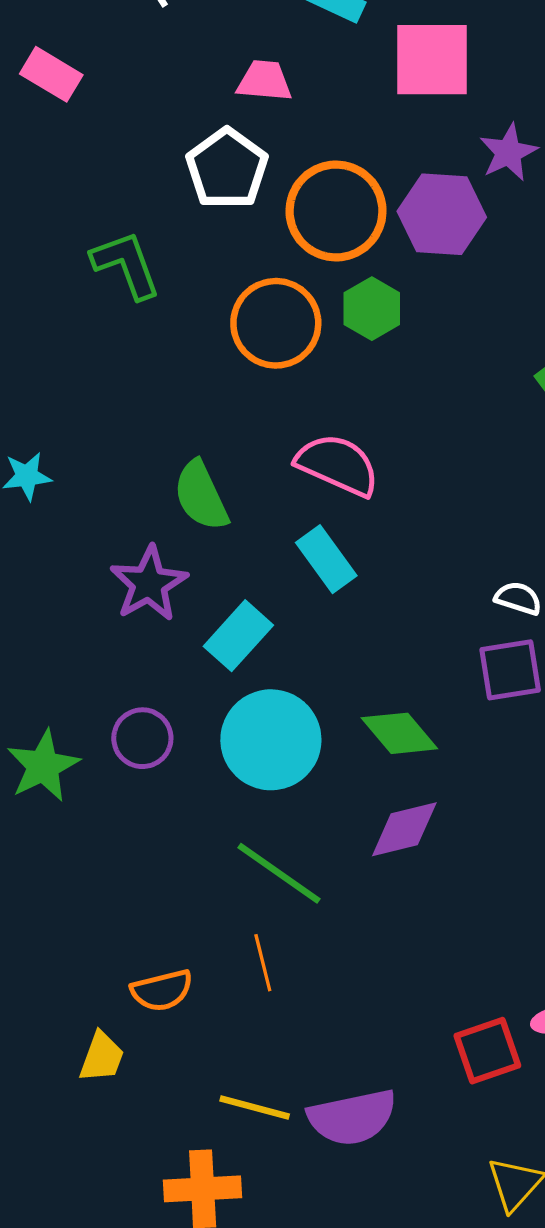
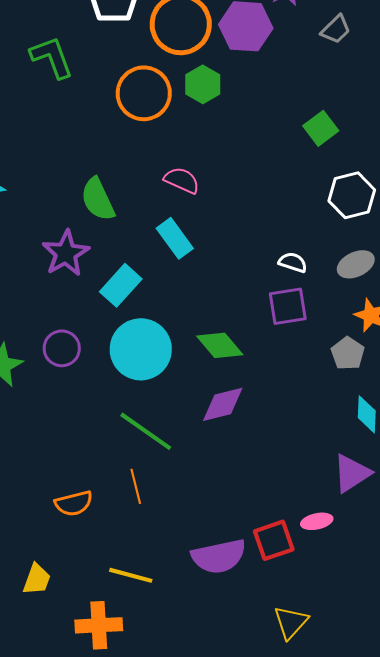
pink semicircle: (338, 465) -> (182, 180), size x0.7
yellow trapezoid: (102, 1057) -> (37, 579), moved
purple semicircle: (352, 1117) -> (219, 556), moved

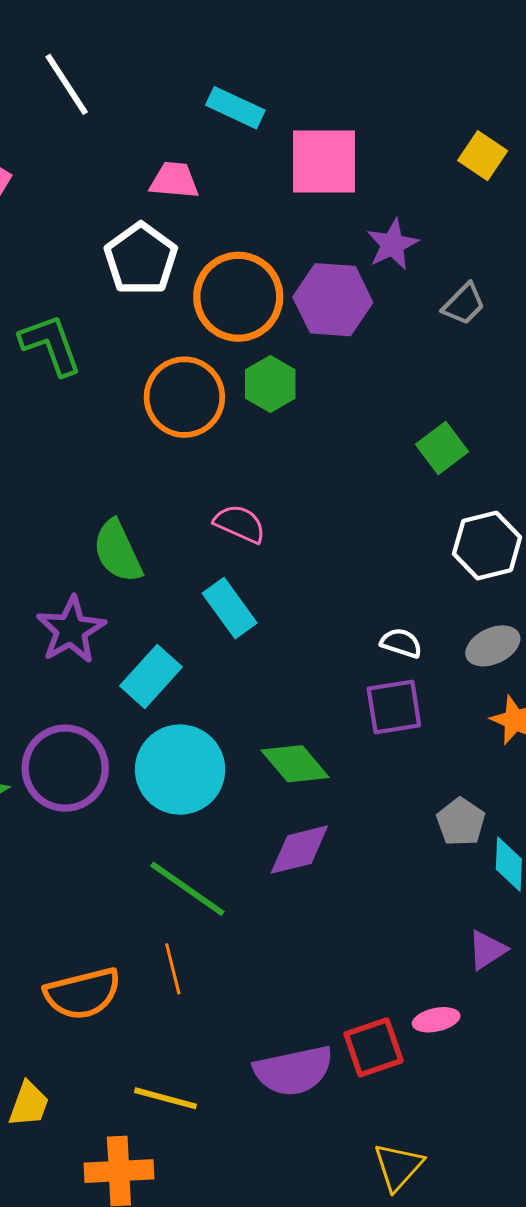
purple circle: (62, 348) -> (65, 768), size x1.6
gray pentagon: (348, 353) -> (461, 822), moved
purple triangle: (352, 473) -> (487, 950), size x0.7
orange semicircle: (74, 503) -> (83, 994), size x1.4

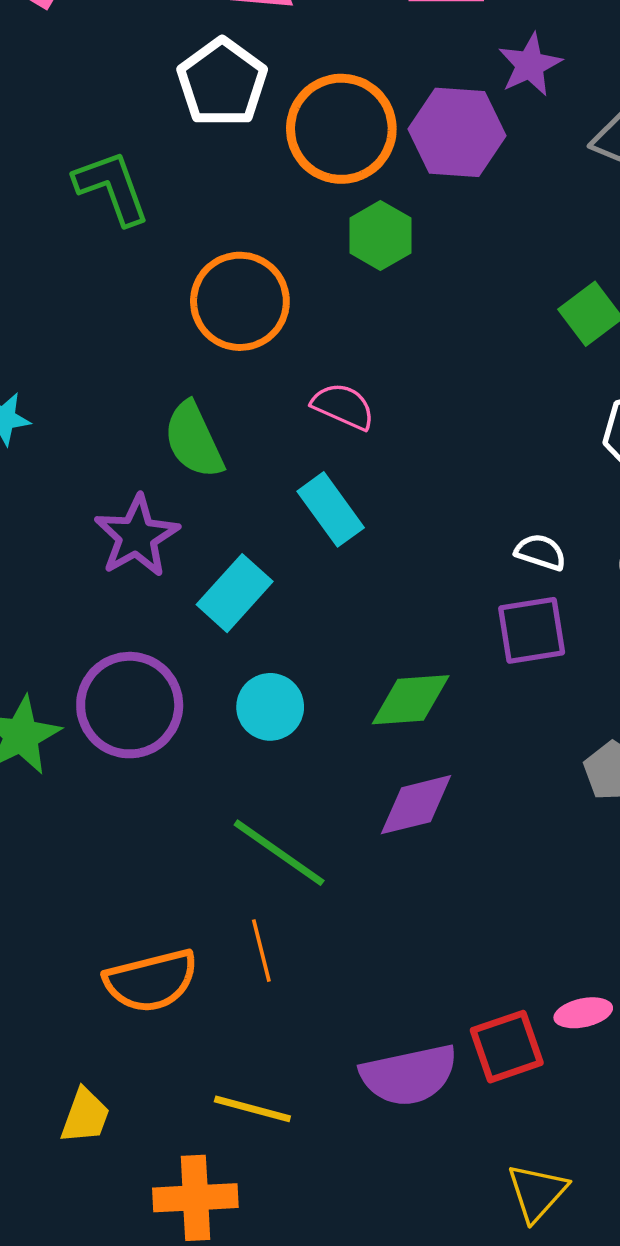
orange circle: (184, 397) -> (240, 301), moved
green diamond: (295, 764) -> (411, 700), turned -54
cyan circle: (180, 770) -> (270, 707), size x0.6

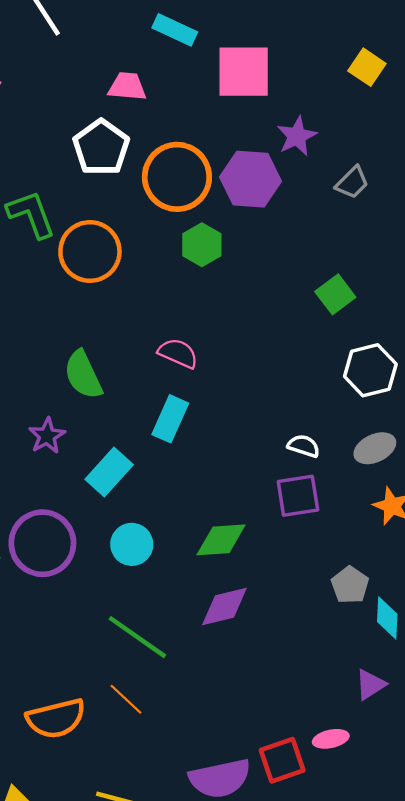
orange circle: (240, 301) -> (90, 252), moved
cyan rectangle: (331, 509) -> (170, 419), turned 60
purple star: (137, 536) -> (47, 436), size x0.7
orange line: (261, 951) -> (126, 699), turned -33

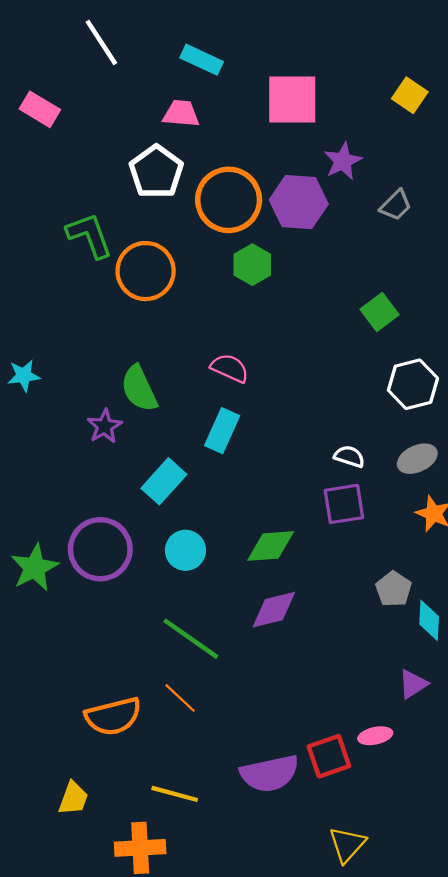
cyan rectangle: (175, 30) -> (202, 60), moved
purple star: (47, 436) -> (105, 426), moved

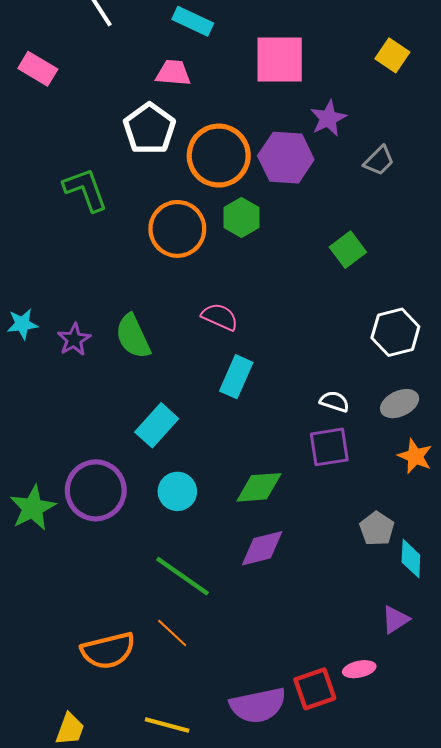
orange circle: (146, 271) -> (177, 229), moved
green square: (380, 312) -> (348, 250), moved
purple star: (105, 426) -> (74, 339), moved
cyan rectangle: (222, 431) -> (236, 377), moved

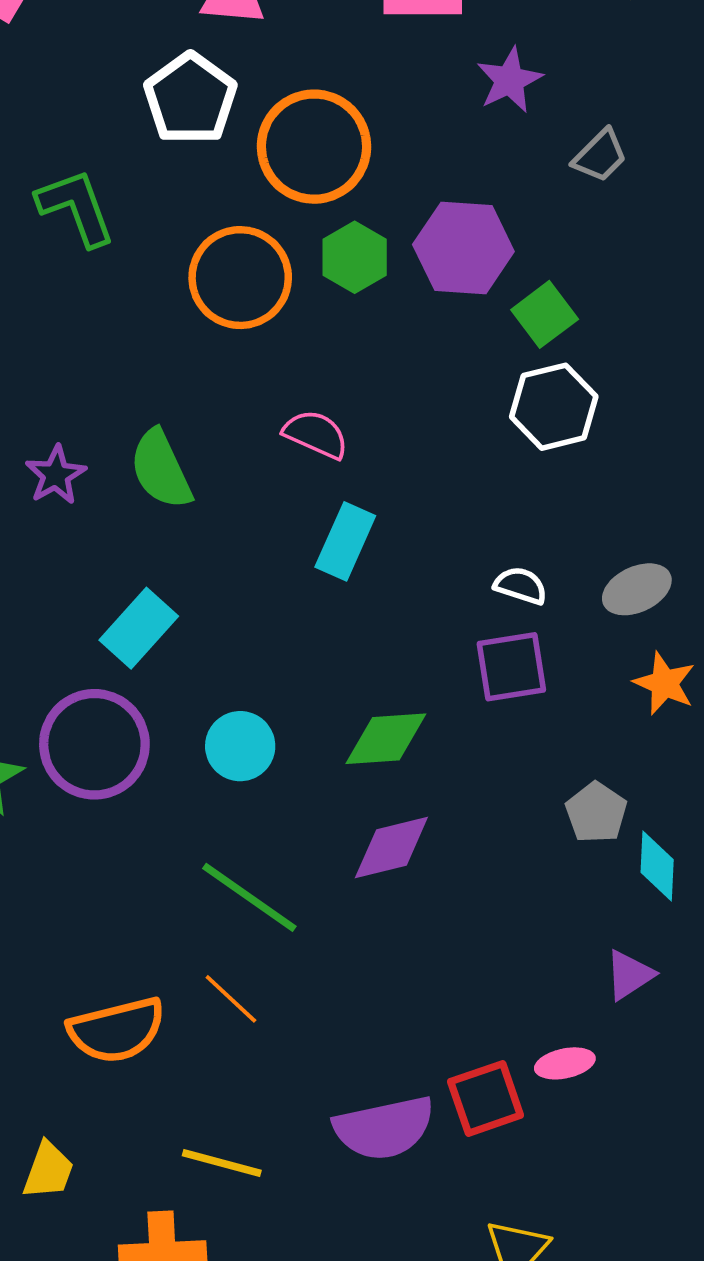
purple hexagon: (286, 158) -> (463, 248), moved
white hexagon: (395, 332) -> (554, 407), moved
cyan rectangle: (157, 425) -> (139, 628), moved

